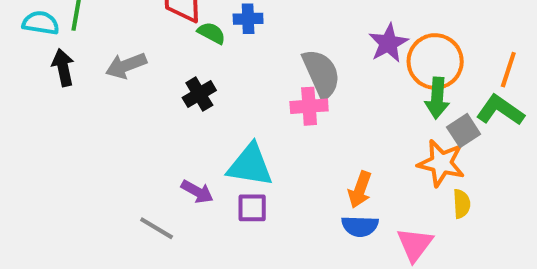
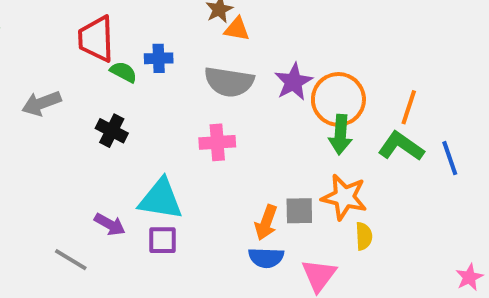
gray semicircle: (321, 74) -> (229, 82), moved, turned 123
black cross: (199, 94) -> (112, 131), turned -32
gray square: (464, 131) -> (299, 211), moved, turned 32

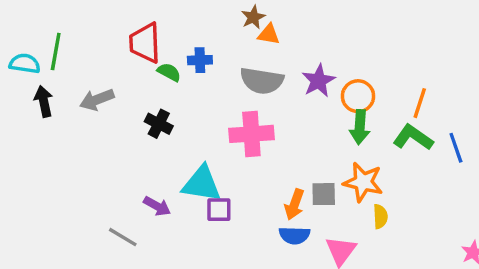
orange circle: (338, 99) -> (358, 96), size x0.7
pink cross: (217, 142) -> (251, 134), size x1.4
purple square: (163, 240) -> (219, 210), moved

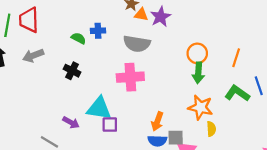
red trapezoid: (145, 43) -> (29, 20), moved
purple star: (318, 81) -> (161, 17), moved
green L-shape: (413, 137) -> (237, 93), moved
gray square: (324, 194) -> (176, 138), moved

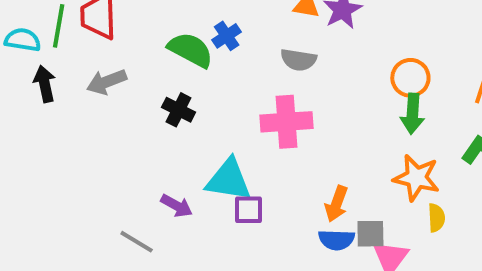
blue cross: (98, 31) -> (227, 36), turned -32
green semicircle: (79, 38) -> (191, 50), size x1.6
gray semicircle: (137, 44) -> (298, 60), size x0.7

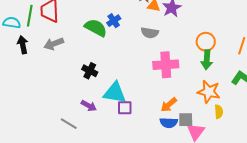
black cross: (179, 110) -> (90, 71), moved
pink cross: (286, 122) -> (166, 65), moved
orange arrow: (336, 204) -> (169, 105), turned 30

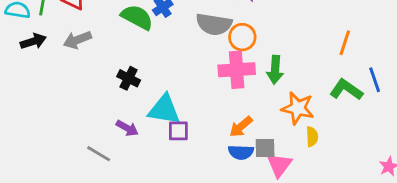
gray semicircle: (150, 33) -> (214, 24), size x1.4
orange circle: (206, 42) -> (242, 37), moved
black arrow: (23, 45) -> (33, 41), turned 84
green arrow: (207, 60) -> (275, 70), moved

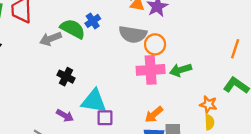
gray arrow: (77, 40) -> (50, 39), moved
green arrow: (275, 70) -> (181, 70), turned 70
orange star: (298, 108) -> (208, 104), moved, size x0.7

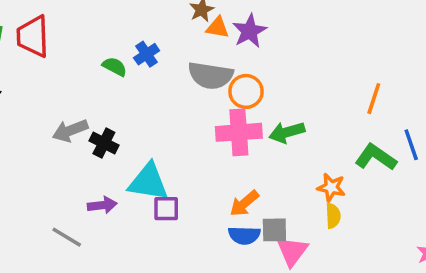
green semicircle: (73, 29) -> (115, 67), size x0.6
gray arrow: (50, 39) -> (70, 131), moved
purple arrow: (65, 116) -> (102, 205), turned -36

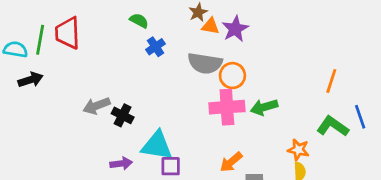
green semicircle: (115, 67) -> (139, 21), moved

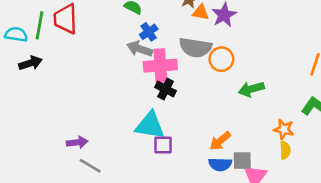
gray arrow: (96, 106) -> (140, 49), moved, turned 40
pink cross: (227, 107) -> (160, 66), moved
black cross: (123, 115) -> (166, 89), moved
purple arrow: (121, 163) -> (77, 142), moved

